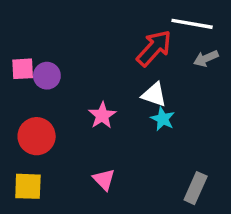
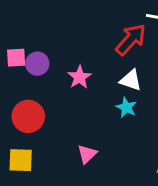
pink star: (102, 115) -> (80, 77), moved
cyan star: (163, 119) -> (126, 107), moved
pink triangle: (104, 179) -> (87, 154), turned 30

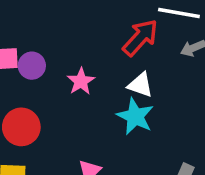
cyan star: (126, 107) -> (135, 116), size x1.5

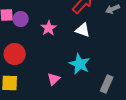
cyan star: (135, 116) -> (80, 64), moved

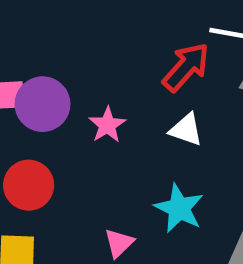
purple circle: (21, 19) -> (43, 104), size x1.5

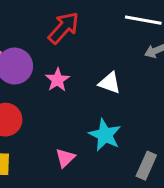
red arrow: (186, 67) -> (64, 28), moved

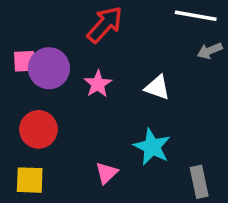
gray rectangle: (146, 166) -> (199, 182), turned -36

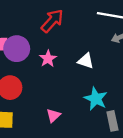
cyan star: (152, 147) -> (96, 99), moved

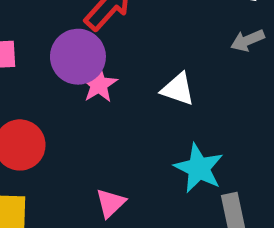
purple circle: (17, 49) -> (78, 57), moved

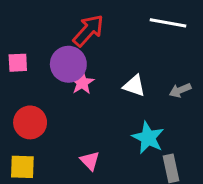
gray arrow: (248, 40) -> (180, 90), moved
pink triangle: (110, 203) -> (90, 161), turned -30

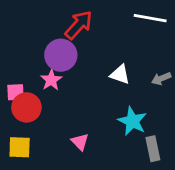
pink square: (18, 63) -> (15, 92), moved
pink star: (82, 83) -> (51, 80), moved

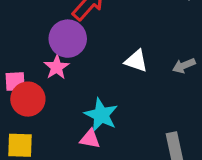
cyan star: (132, 121) -> (101, 115), moved
pink triangle: (80, 142) -> (90, 139), turned -36

